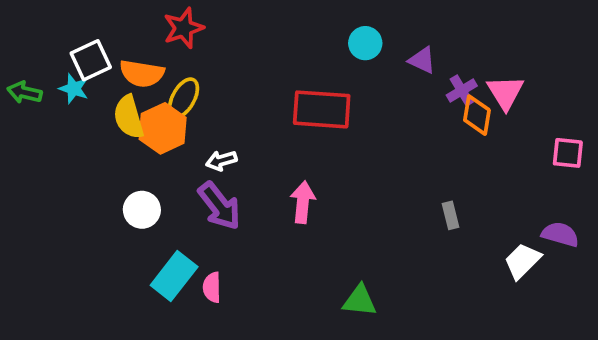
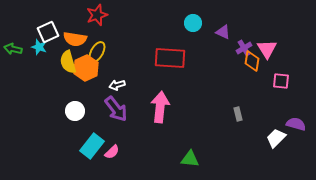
pink square: (568, 153) -> (281, 81), moved
pink arrow: (303, 202) -> (160, 107), size x1.4
pink semicircle: (212, 287) -> (112, 152), turned -133

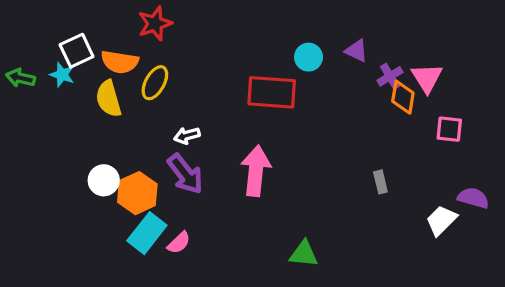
cyan circle: (193, 23) -> (308, 57), moved
orange hexagon: (86, 68) -> (137, 193), moved
white circle: (75, 111) -> (104, 180), moved

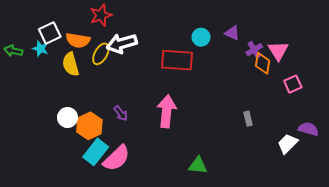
pink square: (449, 129) -> (293, 84), turned -30
white arrow: (187, 136) -> (122, 43), moved, size x1.8
purple arrow: (185, 174) -> (121, 113), size x0.6
pink semicircle: (179, 243) -> (117, 158), size x1.8

